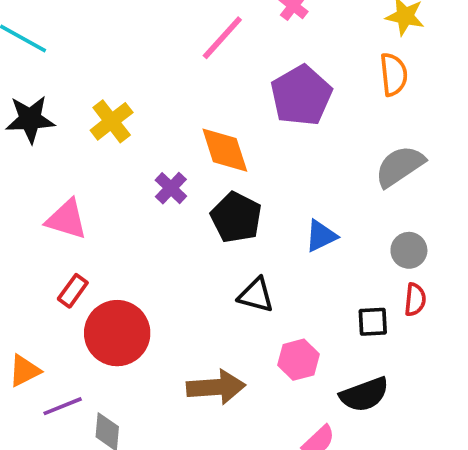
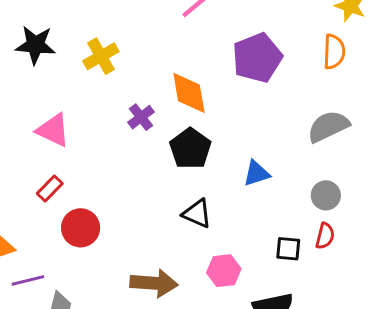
red circle: (117, 333) -> (81, 228), size x0.7

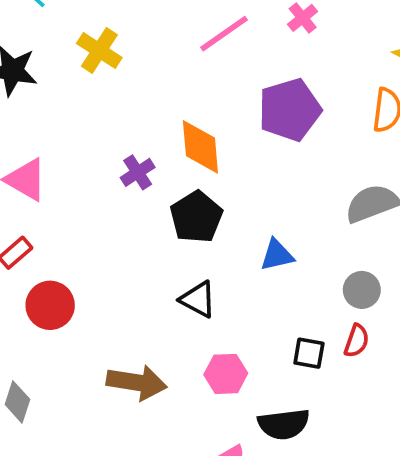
yellow cross: (101, 56) -> (99, 51), moved, turned -32

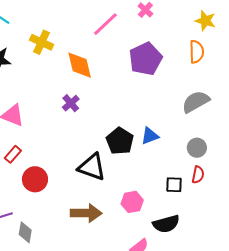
orange diamond: (200, 147) -> (80, 65), moved
black pentagon: (196, 217) -> (120, 141), moved
black triangle: (198, 299) -> (92, 167), moved, size x1.4

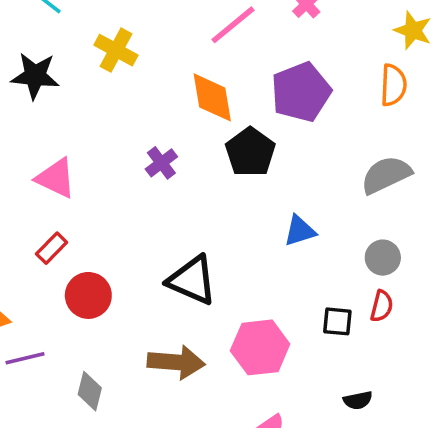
orange diamond: (80, 65) -> (212, 97), moved
black pentagon: (120, 141) -> (250, 152), moved
pink hexagon: (132, 202) -> (260, 347), size x1.4
black semicircle: (166, 224) -> (358, 400), moved, size x0.6
gray diamond: (25, 232) -> (90, 391), moved

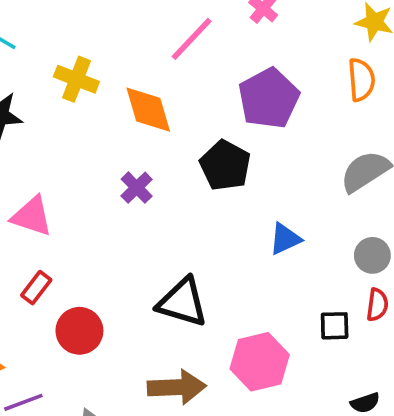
orange diamond: (212, 97) -> (148, 110), moved

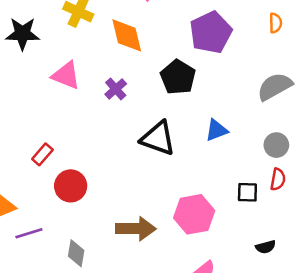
orange semicircle: (361, 80) -> (275, 23), size x0.7
pink triangle: (32, 216) -> (66, 75), moved
black triangle: (182, 302) -> (158, 138), moved

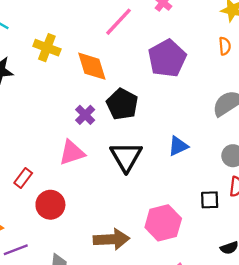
pink triangle: (66, 75) -> (72, 153), moved, turned -36
black pentagon: (178, 77) -> (122, 104), moved
black triangle: (158, 138) -> (126, 157), turned 44

